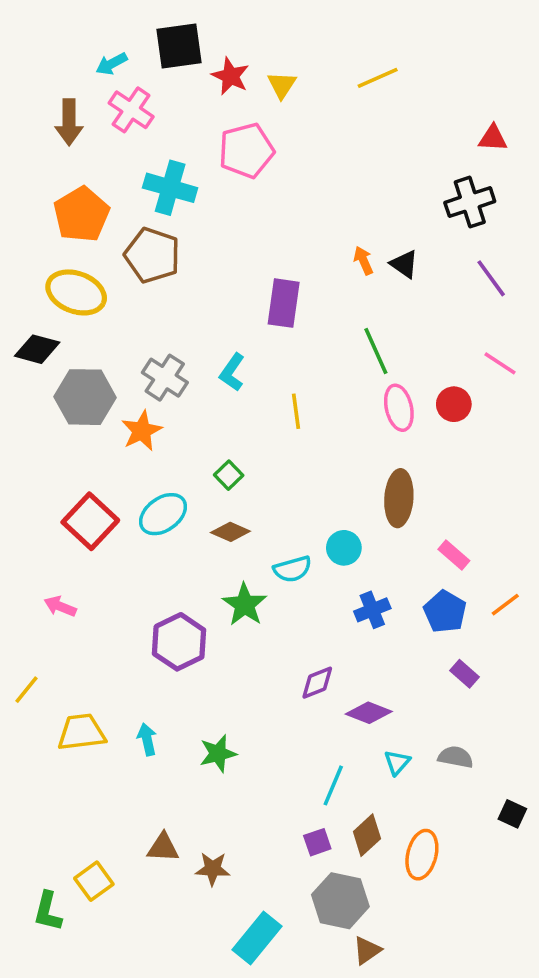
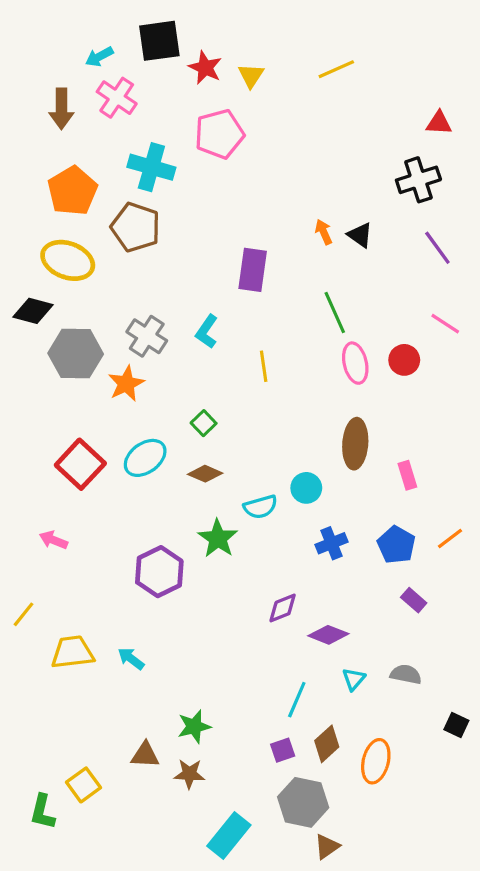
pink rectangle: (454, 555) -> (407, 475), moved, turned 32
cyan arrow: (147, 739) -> (131, 659), turned -40
green star: (218, 754) -> (194, 726), moved

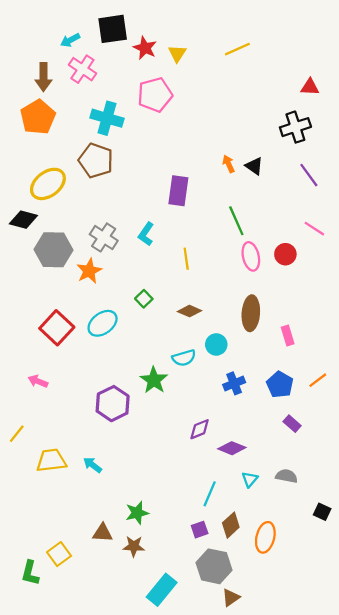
orange pentagon: (72, 191) -> (38, 117), moved
yellow ellipse: (68, 260) -> (48, 184), turned -57
brown diamond: (205, 474) -> (190, 311), moved

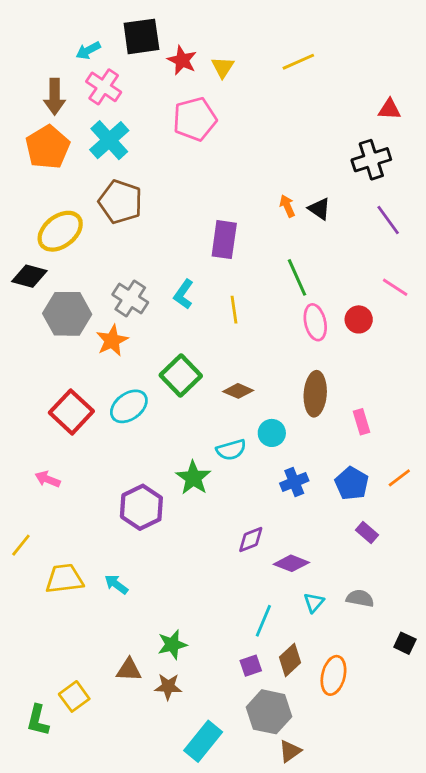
cyan cross: (107, 118) -> (109, 140), moved, turned 32
yellow line: (186, 259) -> (234, 310), moved
green square: (144, 299) -> (181, 376), size x1.8

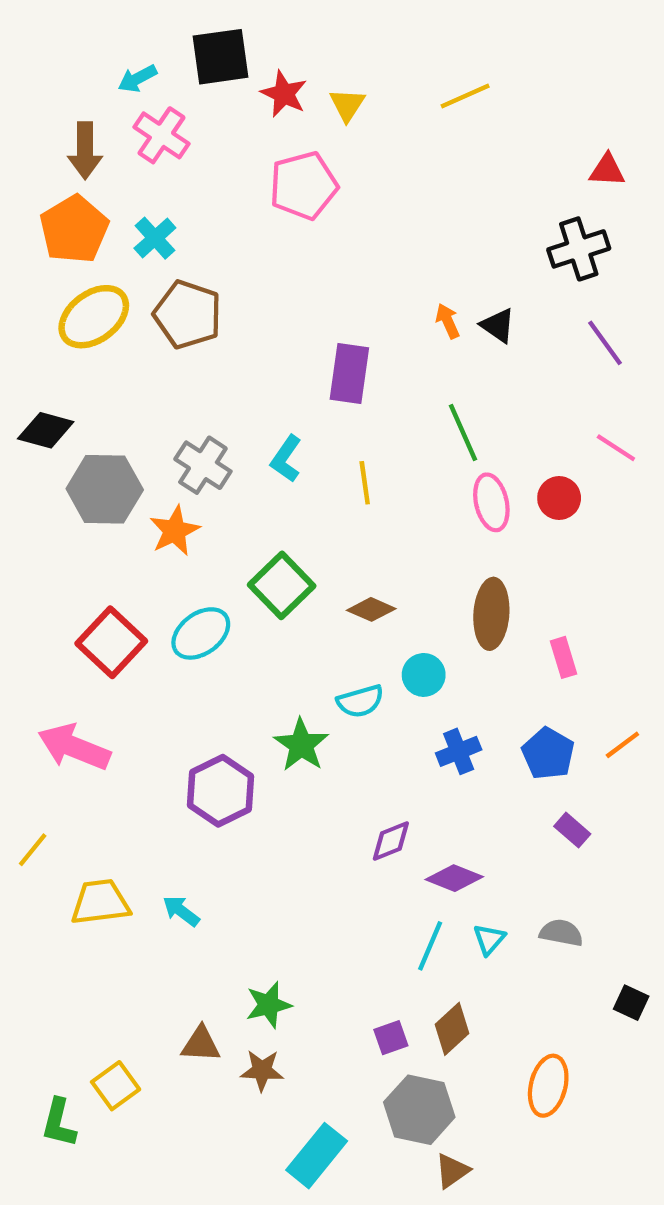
cyan cross: (109, 140) -> (155, 238), moved, size x0.7
yellow ellipse: (60, 231) -> (94, 317), moved
pink arrow: (48, 479) -> (74, 747), size x1.8
cyan line: (263, 621) -> (430, 946), moved
orange ellipse: (333, 675) -> (548, 1086), moved

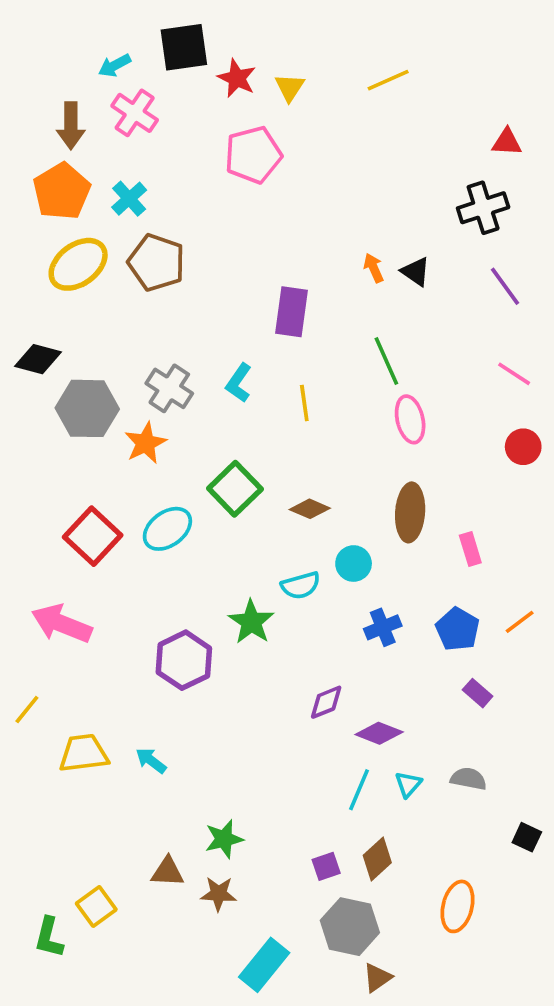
red circle: (559, 498) -> (523, 447), moved

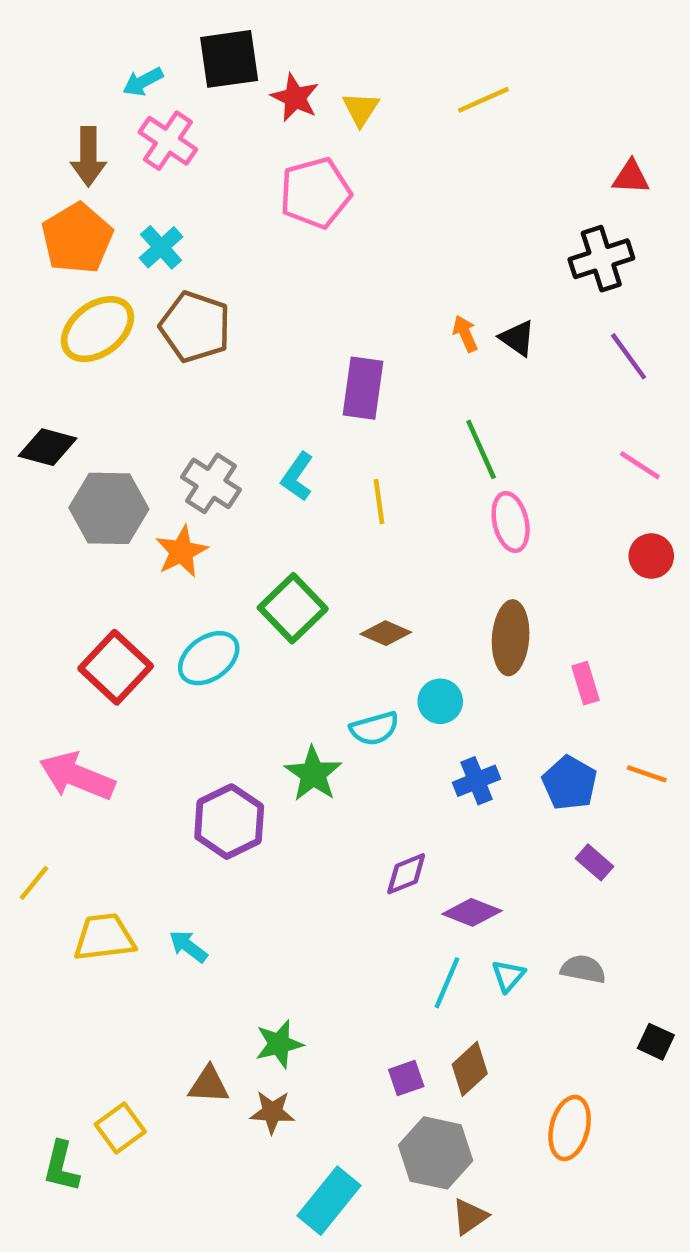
orange line: (520, 622) -> (647, 774), turned 56

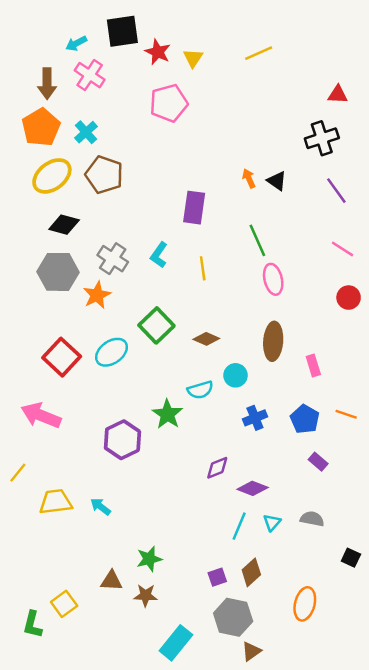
black diamond: (48, 447) -> (64, 225), moved

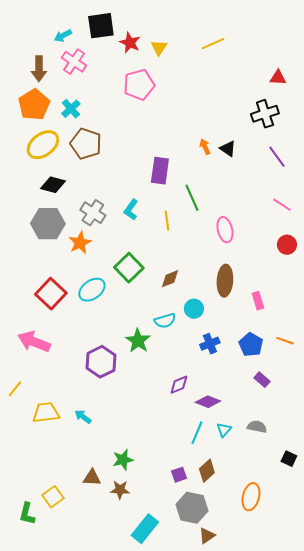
green line: (257, 240) -> (192, 198), moved
brown diamond: (206, 339) -> (170, 279), turned -45

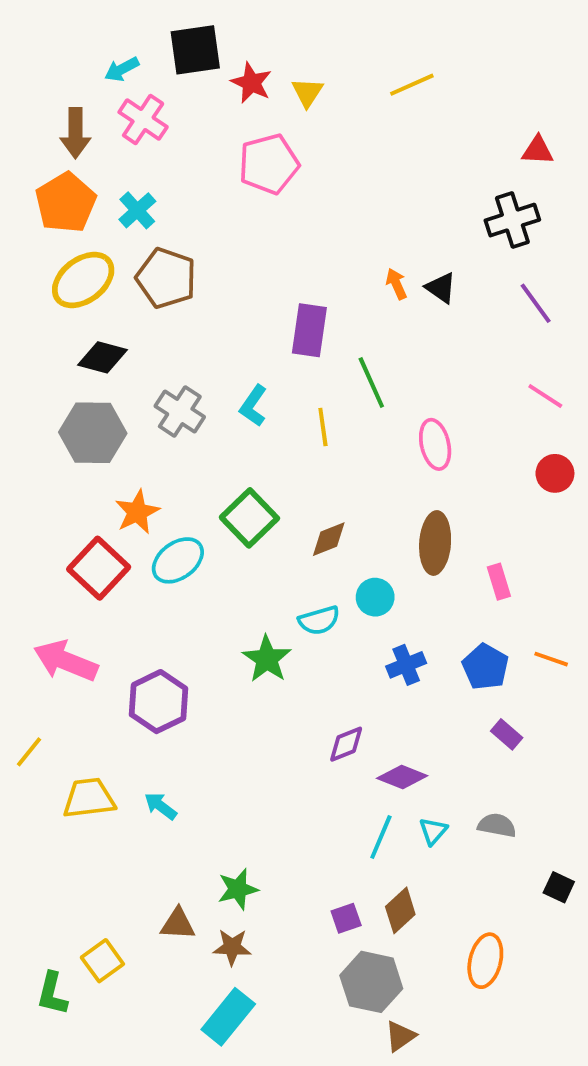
orange star: (80, 243) -> (137, 512), moved
purple hexagon: (101, 362) -> (159, 702), moved
cyan rectangle: (145, 529) -> (228, 1017), moved

